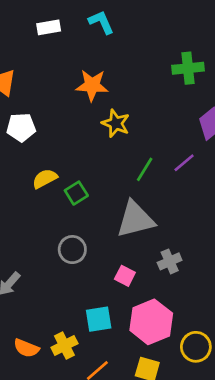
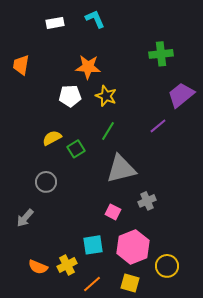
white pentagon: (21, 127) -> (70, 96), moved
green line: (145, 169) -> (108, 131), moved
gray circle: (72, 250) -> (46, 182), moved

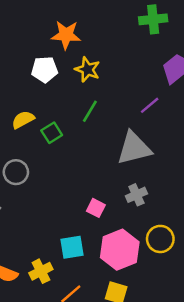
gray triangle: (121, 169) -> (134, 148), moved
yellow circle: (167, 266) -> (160, 239), moved

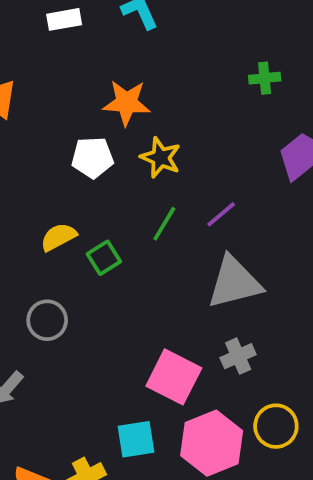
green cross: (153, 19) -> (265, 78), size x0.7
purple line: (150, 105) -> (221, 214), moved
pink square: (96, 208) -> (174, 377), size x1.8

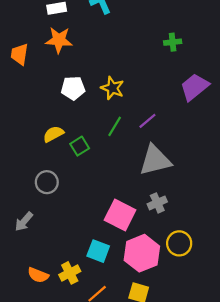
orange star: (127, 103) -> (59, 40), moved
cyan square: (136, 439) -> (98, 251), turned 30

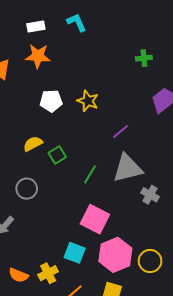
green line: (115, 126) -> (90, 174), moved
gray cross: (157, 203) -> (150, 195), moved, turned -36
yellow circle: (179, 243) -> (150, 261), moved

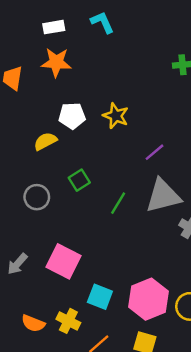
yellow semicircle: (33, 144) -> (45, 141), moved
gray circle: (27, 189) -> (37, 197), moved
pink square: (95, 219) -> (64, 261), moved
yellow cross: (48, 273) -> (68, 321), turned -36

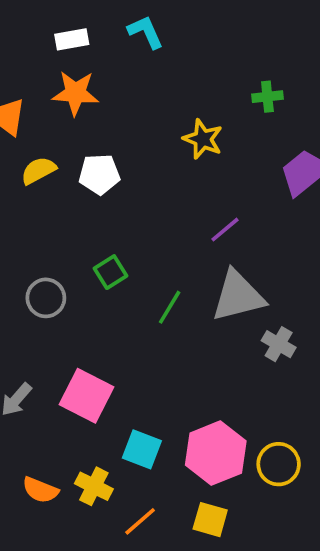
yellow star: (116, 116) -> (203, 139), moved
yellow semicircle: (45, 141) -> (38, 170), moved

